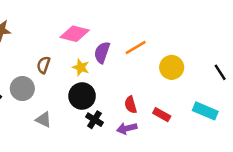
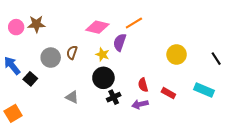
orange line: (136, 47) -> (134, 23), moved
gray circle: (22, 89) -> (51, 58), moved
black cross: (94, 120) -> (114, 97), turned 32

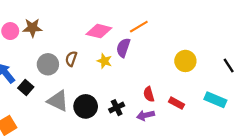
black circle: (103, 78) -> (86, 106), moved
gray triangle: (72, 97) -> (58, 101), moved, size x1.5

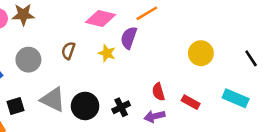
gray circle: (48, 64) -> (28, 60), moved
black square: (26, 88) -> (16, 106), moved, turned 32

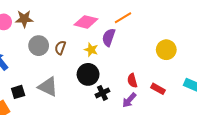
gray circle: (28, 60) -> (39, 46), moved
black circle: (85, 106) -> (88, 74), moved
purple arrow: (155, 116) -> (129, 100), turned -35

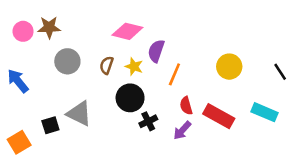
orange line: (123, 18) -> (174, 74), moved, turned -36
brown semicircle: (60, 48) -> (107, 65), moved
red rectangle: (158, 89) -> (219, 116), size x1.6
black square: (18, 92) -> (50, 125), moved

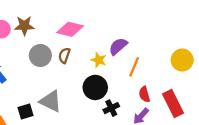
pink diamond: (127, 31) -> (70, 29), moved
purple semicircle: (156, 51) -> (118, 46), turned 30
brown semicircle: (107, 65) -> (64, 55), moved
red rectangle: (219, 116) -> (173, 103), turned 35

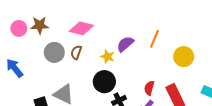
orange line: (134, 67) -> (154, 39), moved
red semicircle: (144, 94) -> (149, 88), turned 32

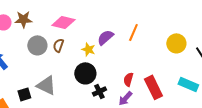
yellow circle: (184, 57) -> (176, 43), moved

